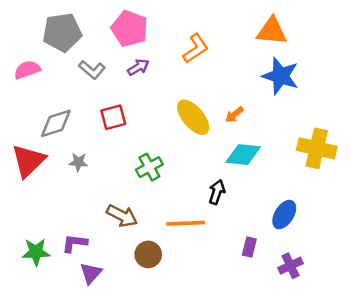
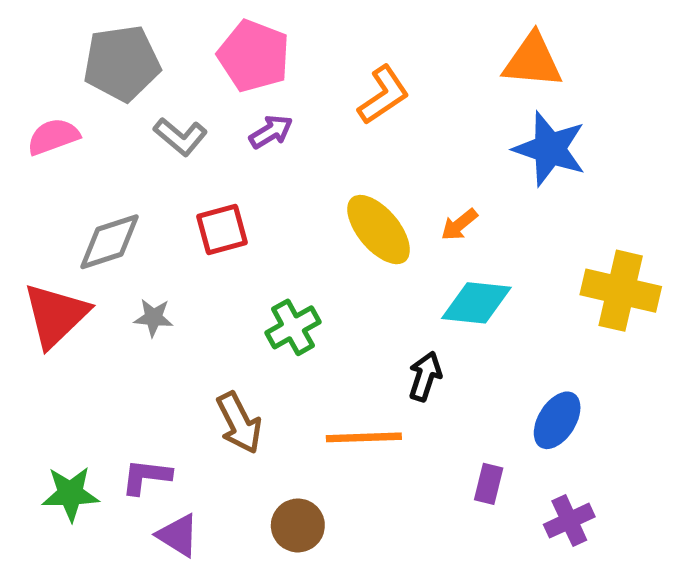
brown arrow: (122, 216) -> (239, 423), turned 36
brown circle: (148, 254) -> (298, 525), moved
purple triangle: (91, 273) -> (178, 535), turned -40

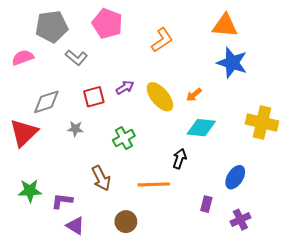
purple arrow: (271, 132) -> (125, 87), moved
gray star: (154, 318) -> (75, 129), moved
green star: (70, 494) -> (30, 191), moved

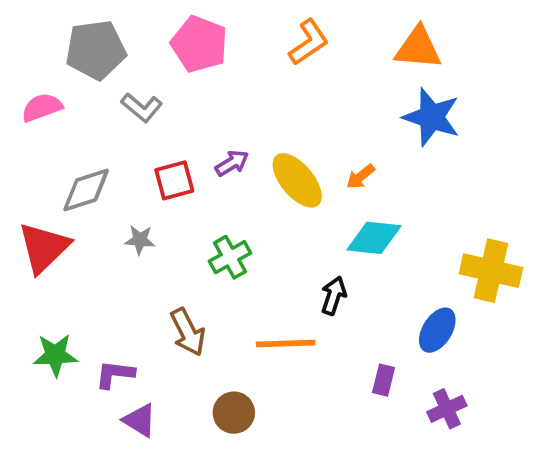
orange L-shape: (162, 40) -> (309, 42), moved
yellow cross: (262, 123) -> (491, 271), moved

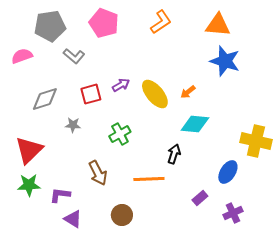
red triangle: (44, 248) -> (29, 150), moved
purple rectangle: (384, 380) -> (200, 198), turned 35

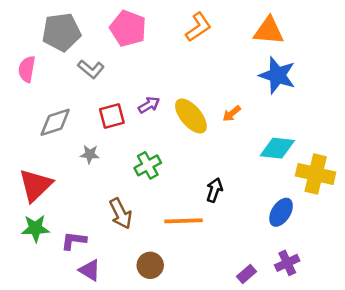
pink semicircle: (22, 56) -> (27, 69), turned -60
cyan diamond: (195, 124) -> (277, 148), moved
purple rectangle: (200, 198) -> (246, 274), moved

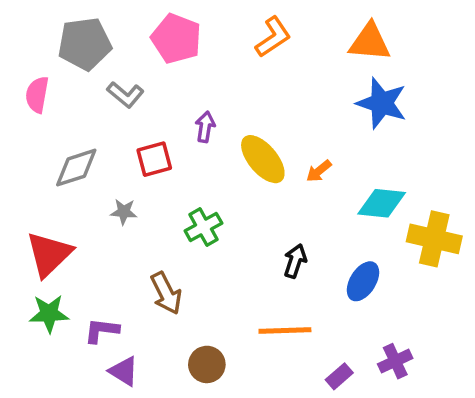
purple arrow: (149, 105) -> (205, 127), moved, turned -50
orange arrow: (232, 114) -> (319, 171), moved
blue ellipse: (281, 212) -> (363, 281), moved
orange line: (184, 221) -> (285, 331), moved

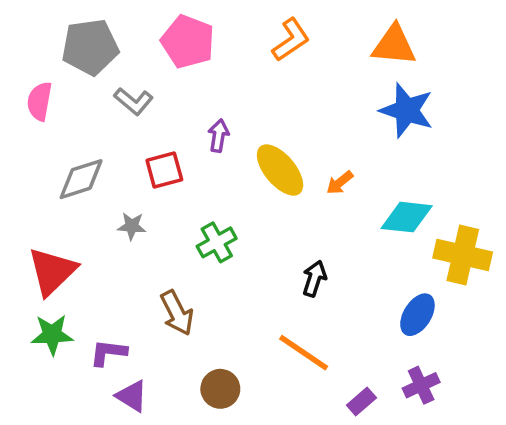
blue ellipse: (363, 281) -> (417, 315), moved
orange line: (285, 331) -> (304, 353), turned 36

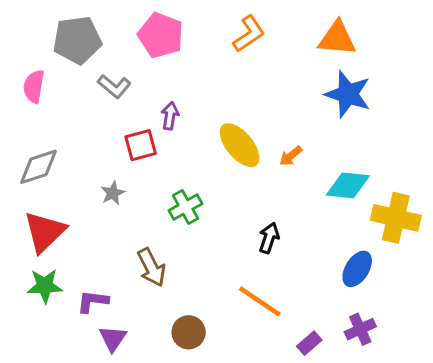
purple arrow: (219, 136) -> (170, 116), moved
gray diamond: (81, 179) -> (39, 167), moved
gray star: (132, 226) -> (113, 193), turned -30
purple triangle: (132, 396) -> (113, 339), turned 32

